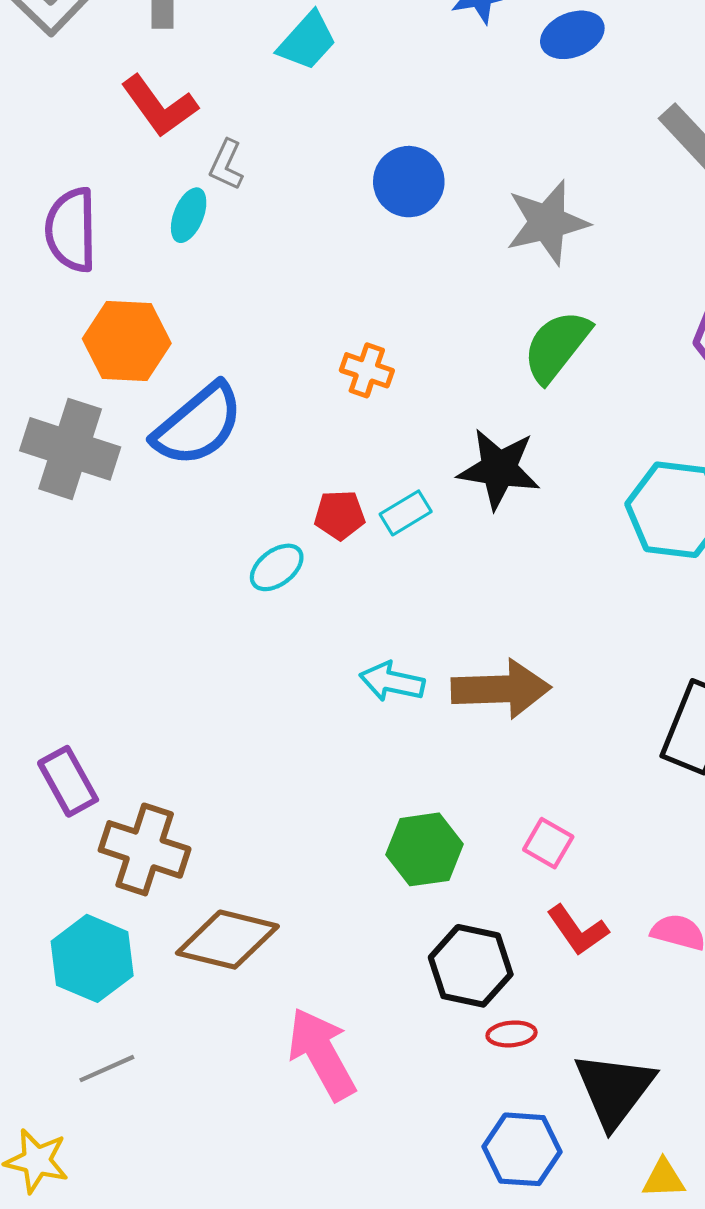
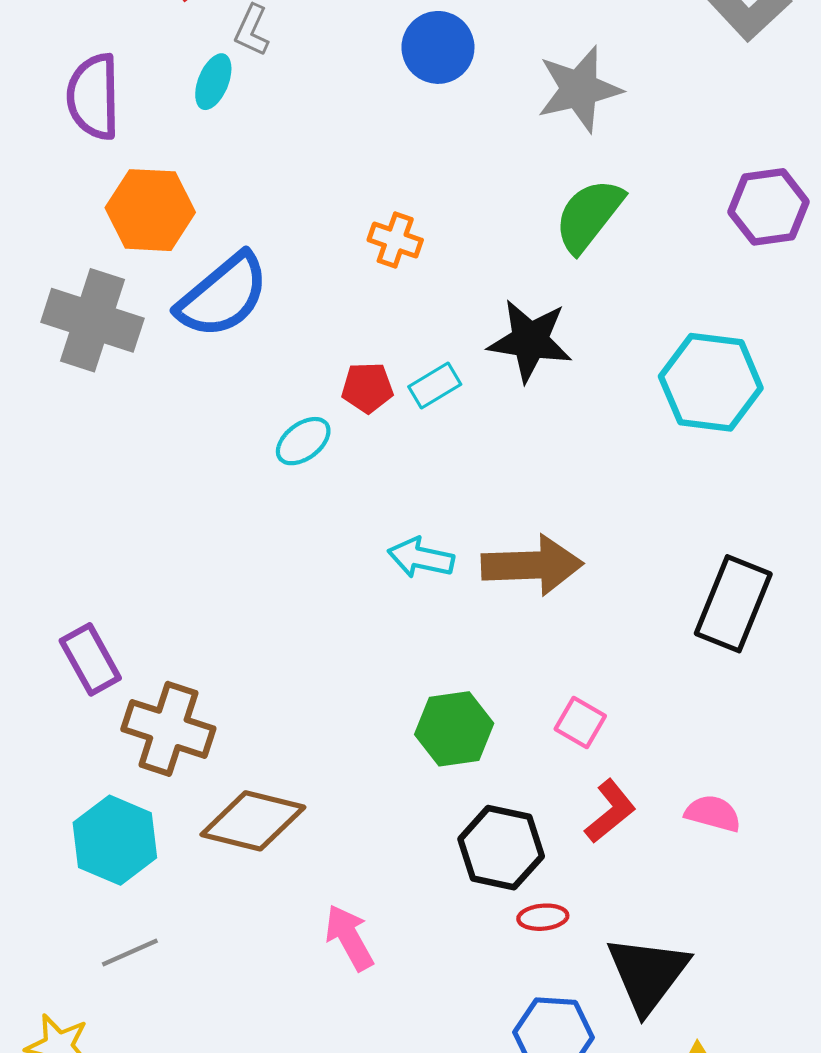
red L-shape: (578, 930) -> (610, 811), turned -94
pink arrow: (322, 1054) -> (349, 938), size x0.7

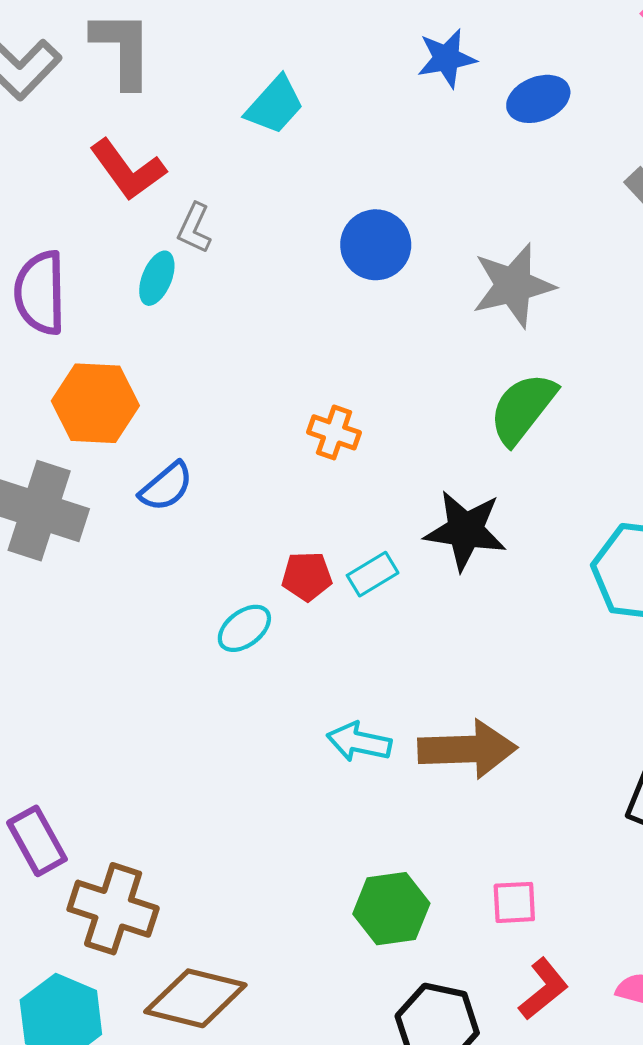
blue semicircle: (223, 296) -> (166, 487), size x0.6
pink square: (580, 722) -> (514, 902), turned -33

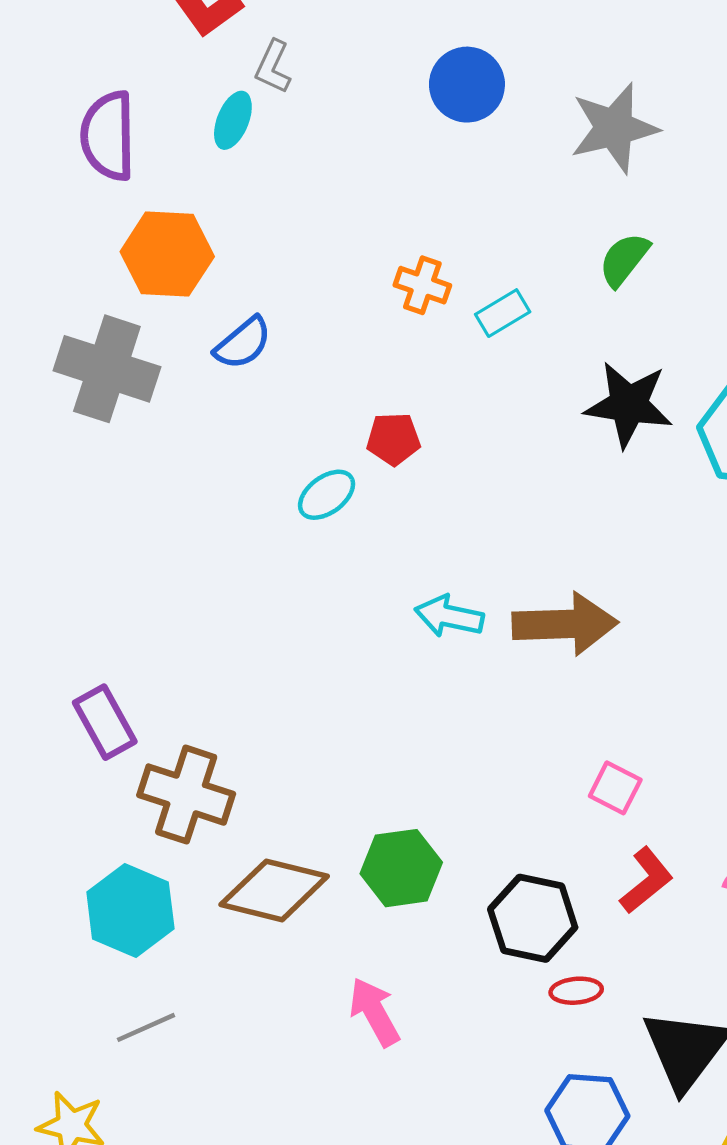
green semicircle: (523, 408) -> (624, 260), size x0.7
black star: (465, 530) -> (629, 404), moved
cyan rectangle: (373, 574) -> (503, 313), moved
pink square: (514, 902) -> (615, 788), turned 30
green hexagon: (391, 909) -> (401, 868), moved

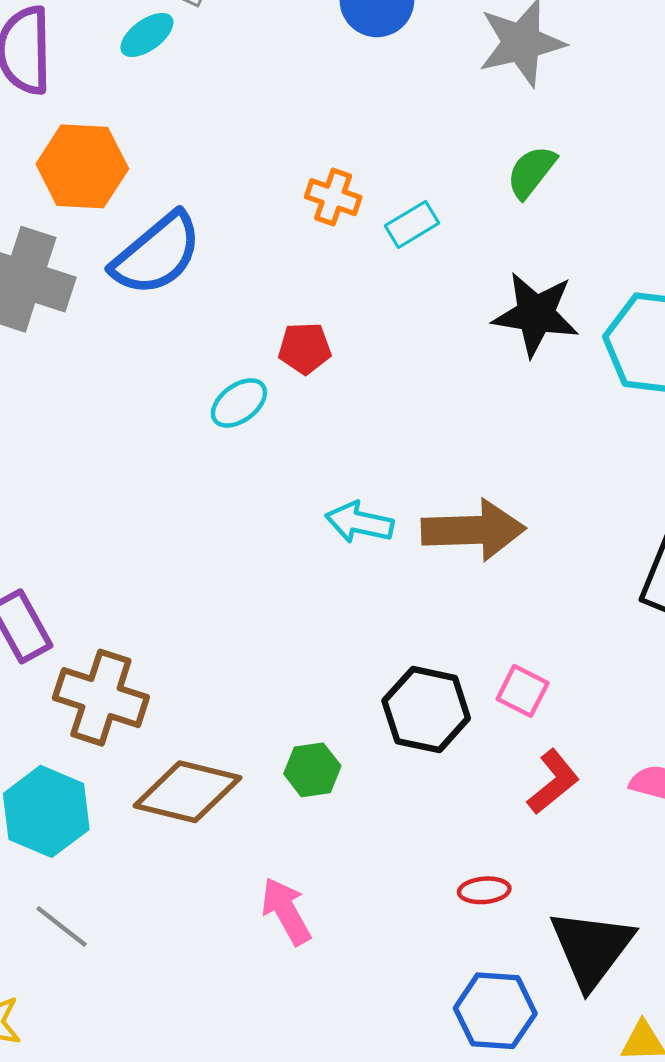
cyan ellipse: (233, 120) -> (147, 35), turned 32
blue semicircle: (243, 343) -> (157, 254), size x1.6
green hexagon: (401, 868) -> (312, 770), size x0.7
black hexagon: (533, 918) -> (426, 710), moved
gray line: (146, 1027) -> (62, 926), turned 62

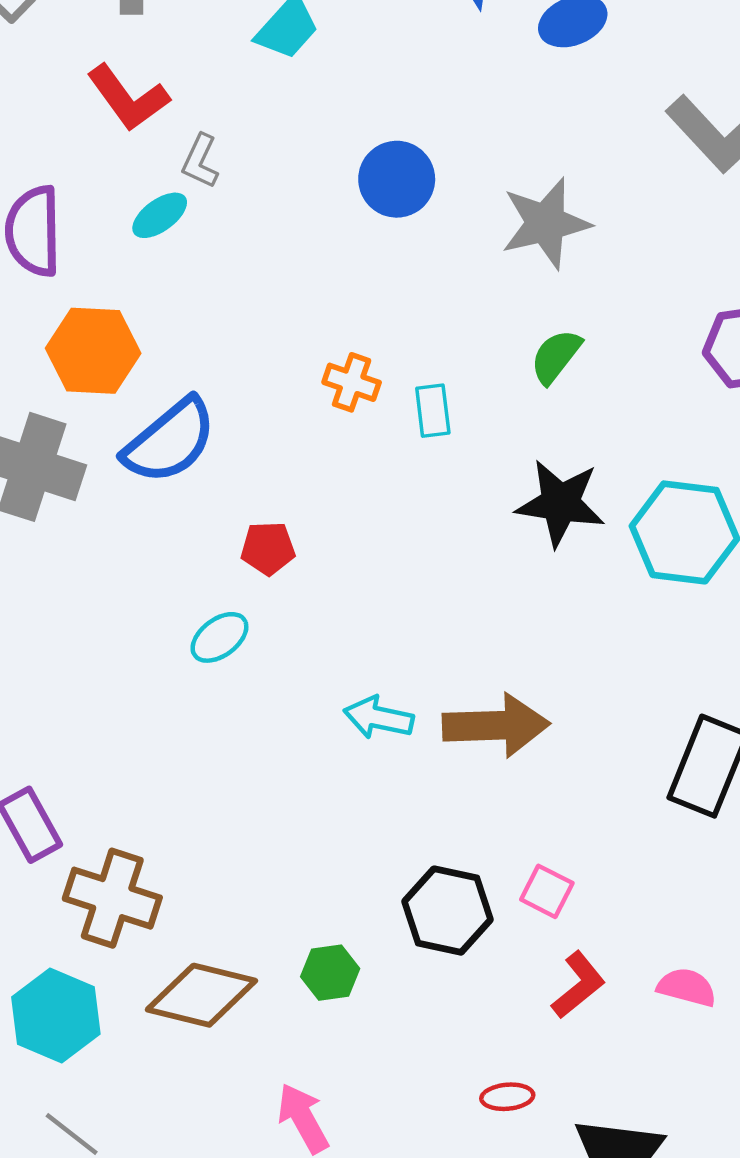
cyan rectangle: (412, 224) -> (433, 411), turned -66
red pentagon: (305, 348) -> (268, 548), moved
cyan ellipse: (239, 403) -> (219, 637), moved

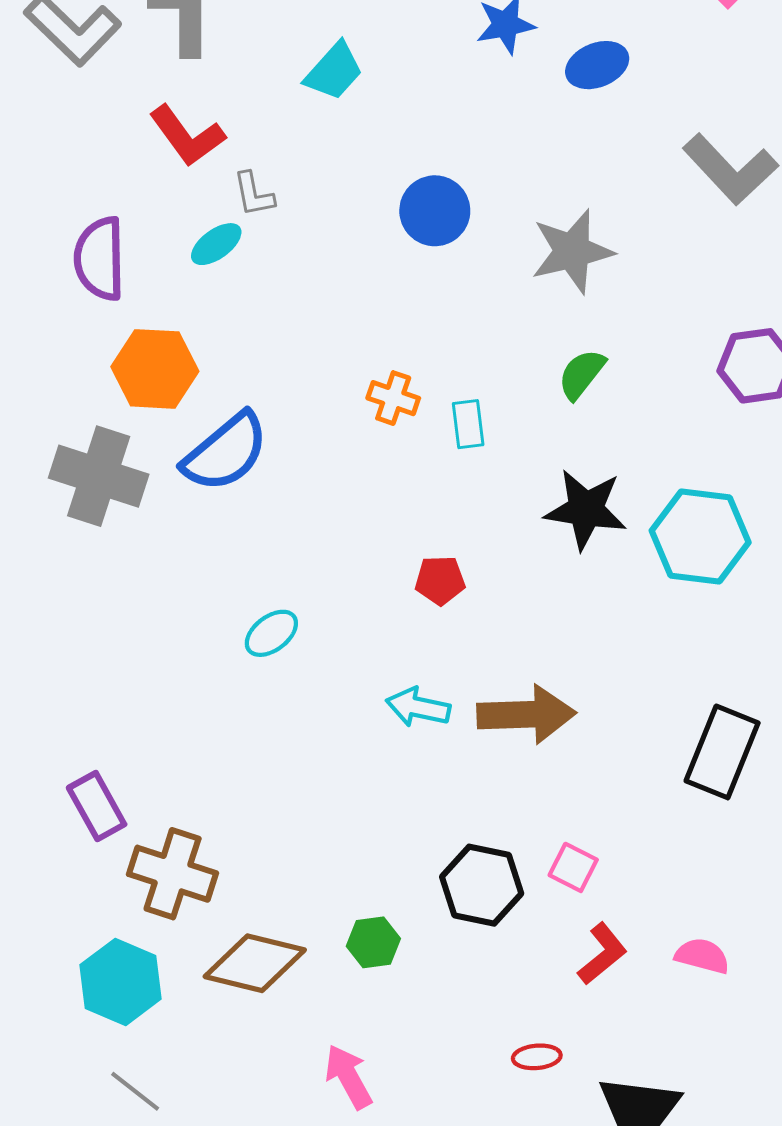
gray L-shape: (200, 161) -> (254, 194), turned -36
red pentagon: (268, 548) -> (440, 580), moved

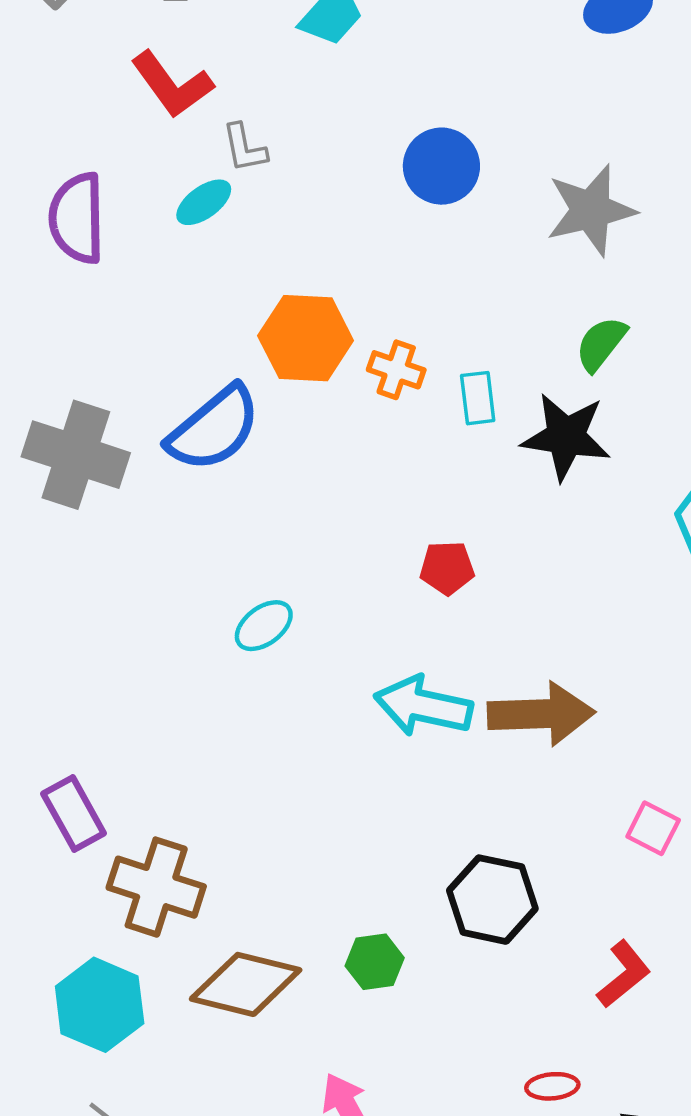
orange hexagon: (155, 369) -> (306, 338), moved
black star: (586, 509) -> (566, 437), moved
cyan arrow: (418, 707) -> (423, 706), size x1.4
pink square: (573, 867) -> (653, 828), moved

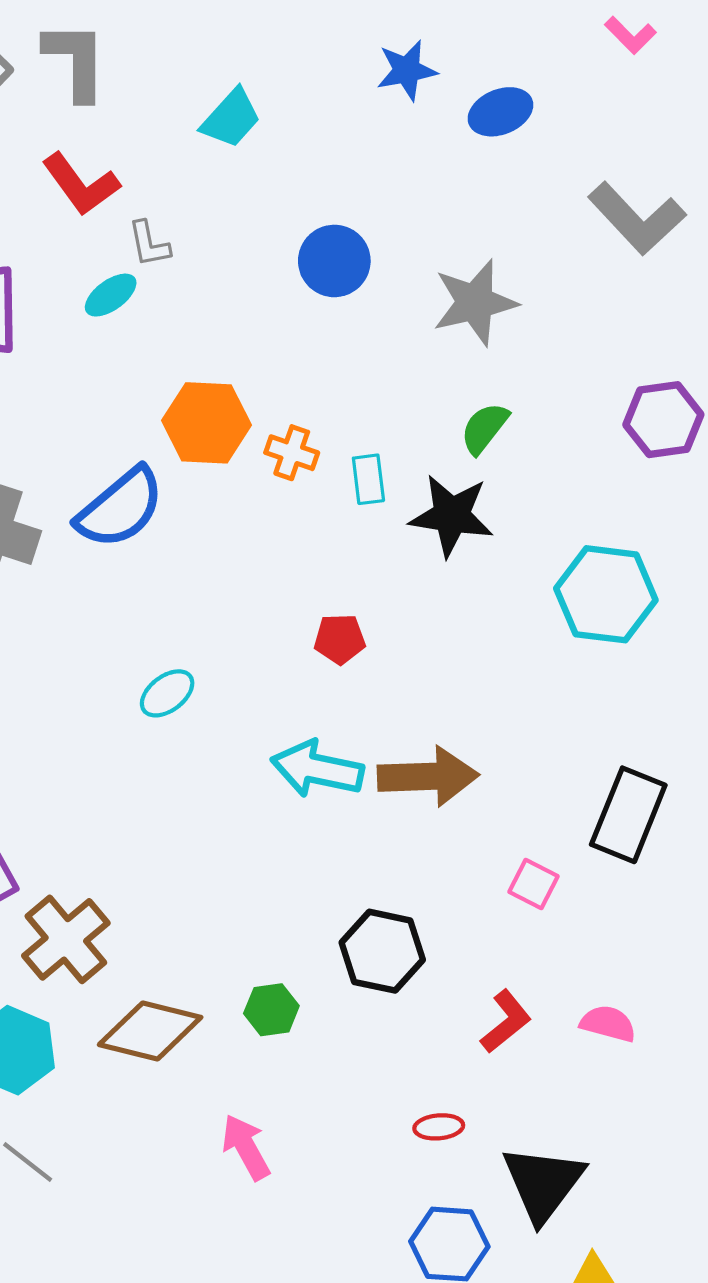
brown cross: (156, 887) -> (66, 939), turned 32

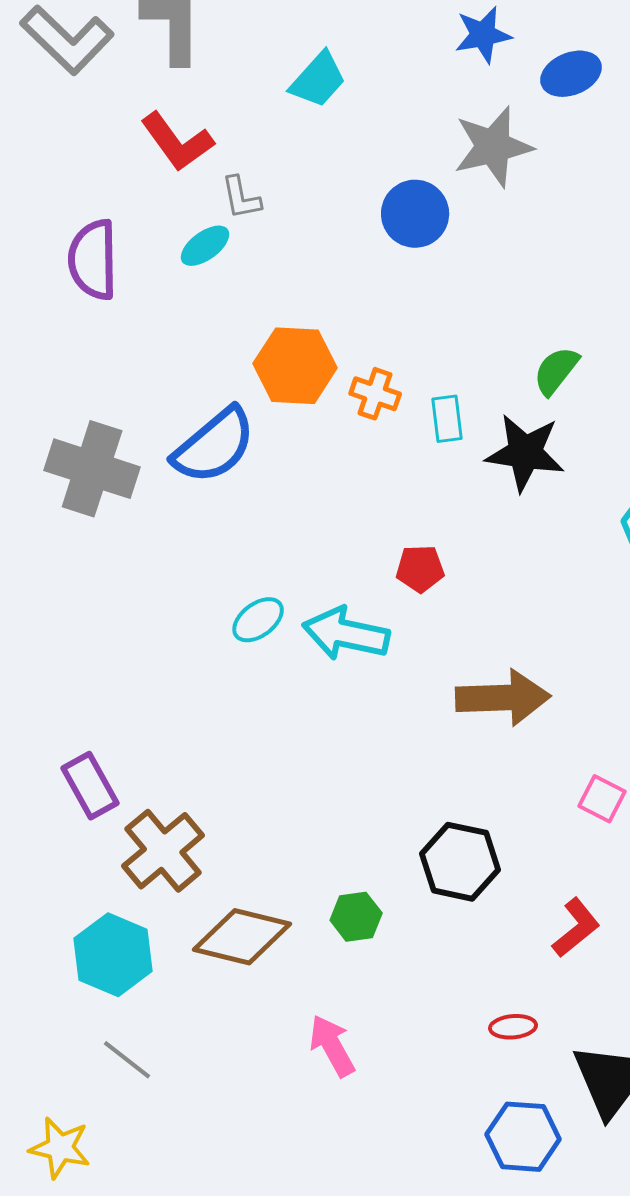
gray star: (475, 302) -> (493, 147), moved
cyan arrow: (317, 769) -> (346, 634), moved

